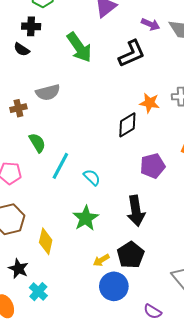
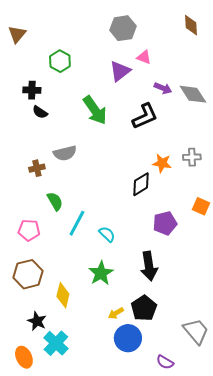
black cross: (31, 26) -> (32, 90), moved
cyan cross: (38, 292) -> (56, 343), size x1.4

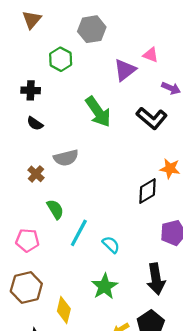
gray hexagon: (123, 28) -> (92, 29), moved
brown triangle: (17, 34) -> (32, 20), moved
black semicircle: (40, 112) -> (35, 124), moved
black L-shape: (145, 116) -> (152, 118), turned 64
brown cross: (37, 168) -> (36, 174), turned -35

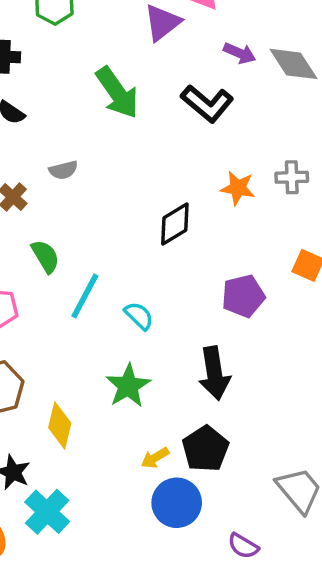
gray semicircle: (66, 158) -> (63, 170), size x0.7
black diamond: (147, 191) -> (175, 224), moved

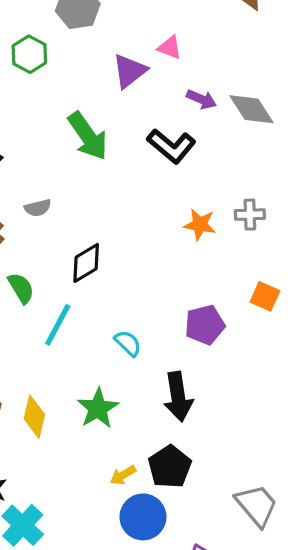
black diamond: (175, 224) -> (86, 263), moved
cyan semicircle: (139, 316) -> (128, 343), moved
yellow diamond: (60, 425) -> (34, 417), moved

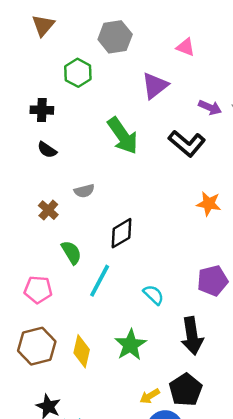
pink triangle: (170, 47) -> (186, 47), moved

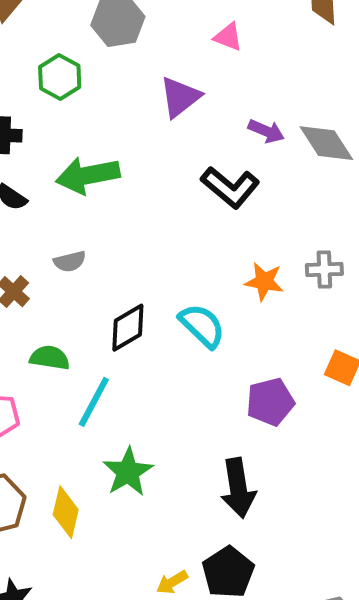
green arrow: (123, 136) -> (88, 175), moved, turned 114
green semicircle: (71, 252) -> (50, 358), turned -50
cyan semicircle: (154, 295) -> (202, 326), moved, size x1.4
green star: (130, 345) -> (128, 472), moved

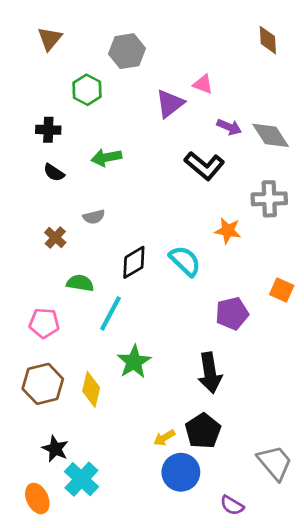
pink triangle: (228, 37) -> (203, 84), moved
green arrow: (88, 175) -> (106, 157), size x0.7
gray cross: (324, 269) -> (269, 199), moved, size x1.4

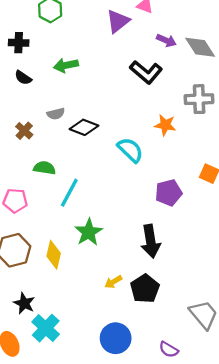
black diamond: (134, 262) -> (84, 127), moved, turned 52
yellow arrow: (164, 438) -> (113, 282), moved
blue circle: (181, 472) -> (116, 338), moved

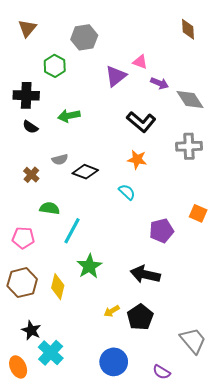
purple arrow: (166, 40) -> (159, 83), moved
black cross: (19, 43) -> (26, 95), size x1.4
orange star: (165, 125) -> (137, 159), moved
cyan semicircle: (130, 150) -> (127, 192), size x0.7
black arrow: (151, 241) -> (145, 274), turned 112

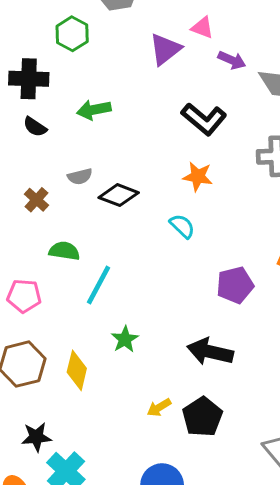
green star: (89, 266) -> (125, 339), size x0.7
black star: (31, 330) -> (36, 437), turned -30

